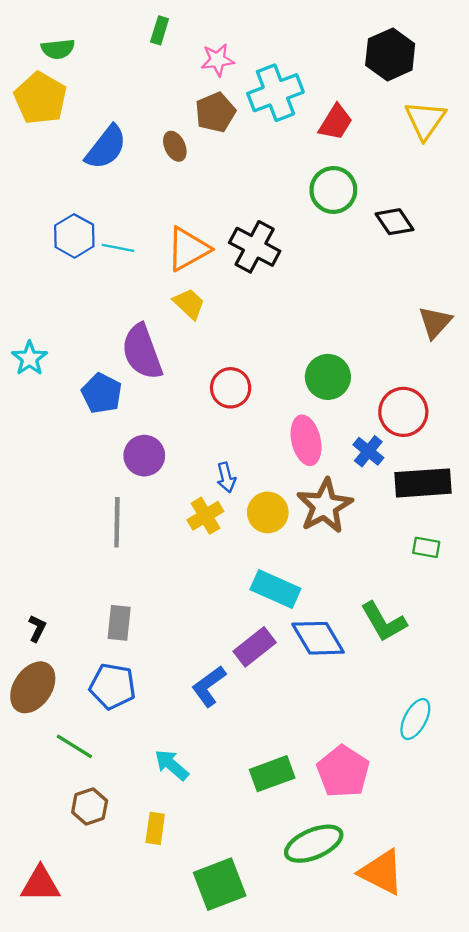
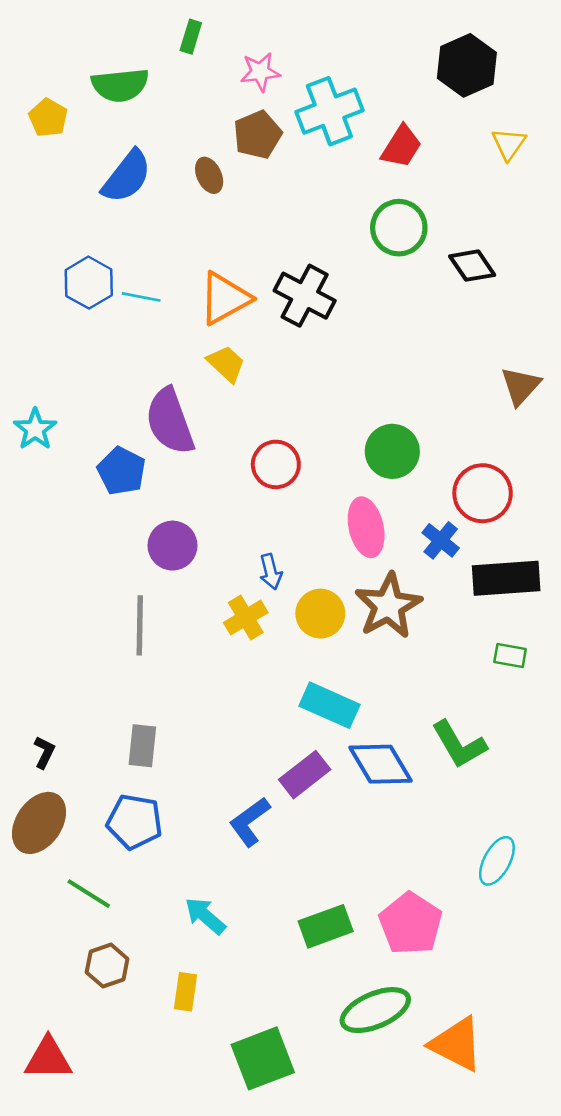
green semicircle: (58, 49) -> (120, 85), moved, size x1.4
yellow pentagon: (40, 98) -> (48, 118), size x0.6
yellow triangle: (425, 120) -> (509, 144), size x0.7

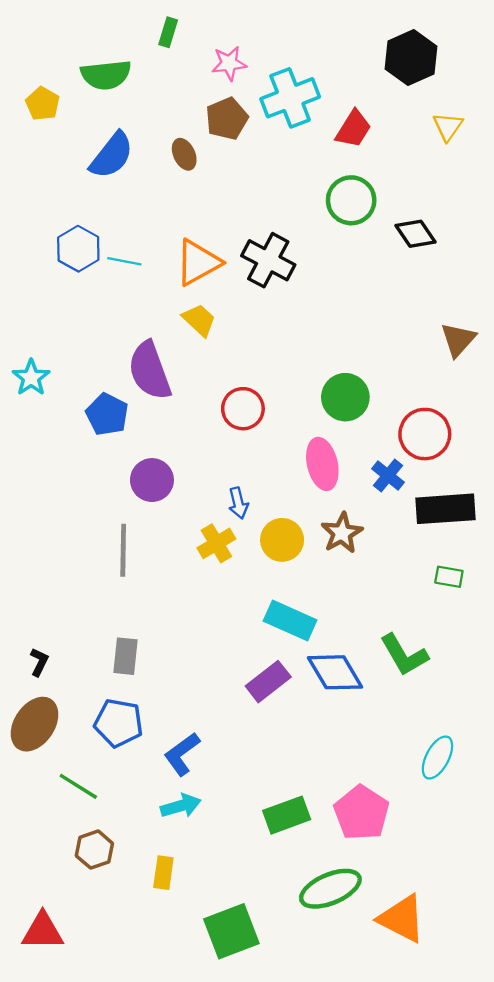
brown star: (388, 606) -> (342, 533), size x0.7
blue L-shape: (250, 822) -> (182, 754), moved
cyan arrow: (205, 916) -> (181, 806), turned 123

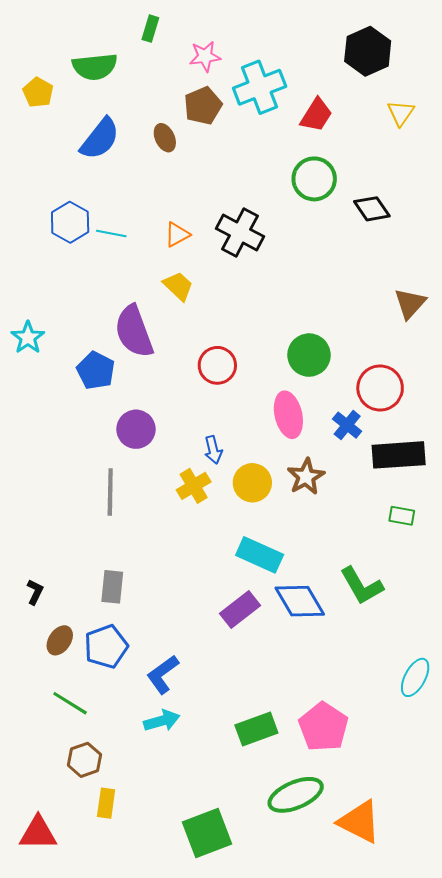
orange triangle: (198, 262) -> (177, 235), size x0.6
blue pentagon: (119, 723) -> (106, 647), turned -30
brown ellipse: (35, 724) -> (60, 640), moved, size x0.6
cyan ellipse: (437, 757) -> (415, 677), moved
yellow rectangle: (163, 873) -> (106, 803), moved

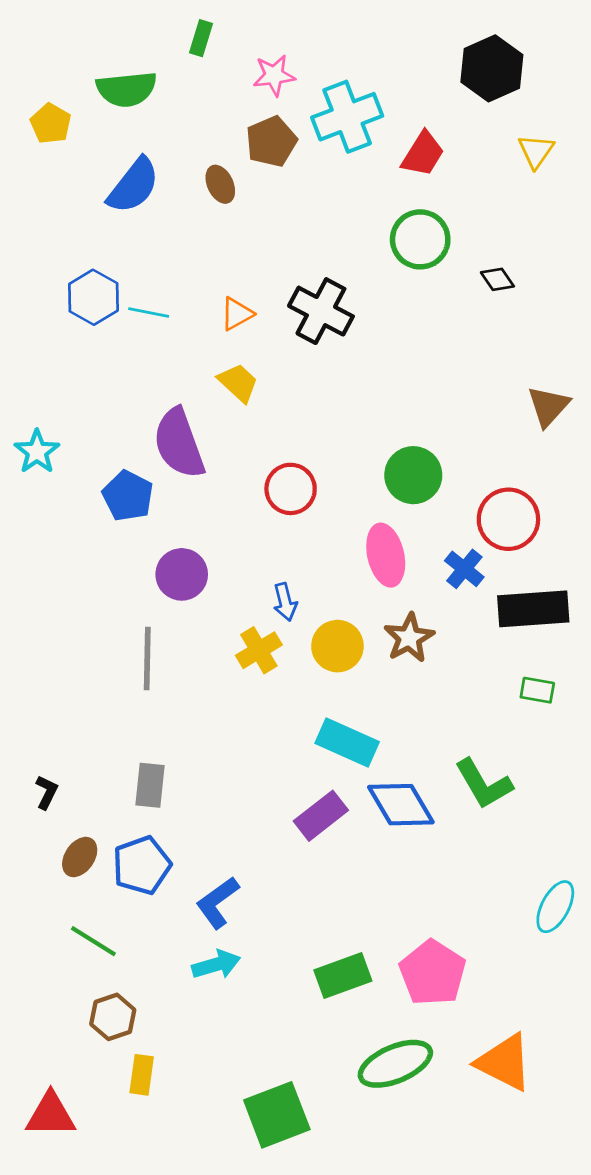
black diamond: (372, 209) -> (497, 279), size x0.7
orange triangle: (359, 822) -> (504, 1062), moved

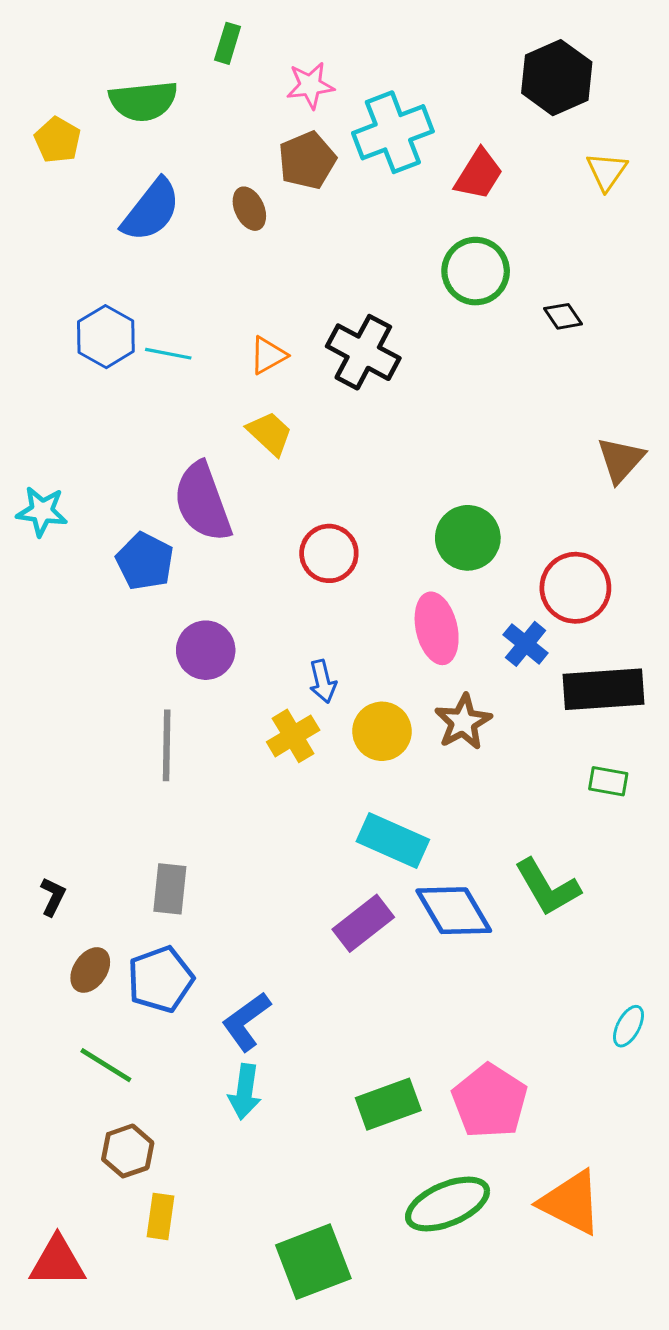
cyan star: (37, 452) -> (42, 511), turned -30
cyan ellipse: (555, 907) -> (628, 1026), size x0.7
cyan arrow: (216, 965) -> (245, 1092), turned 114

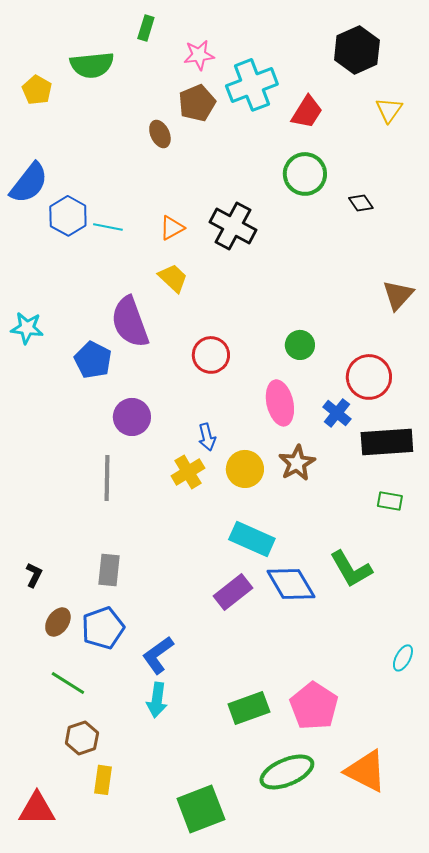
blue semicircle: (151, 210) -> (29, 183), moved
green circle: (468, 538) -> (300, 345), size x0.7

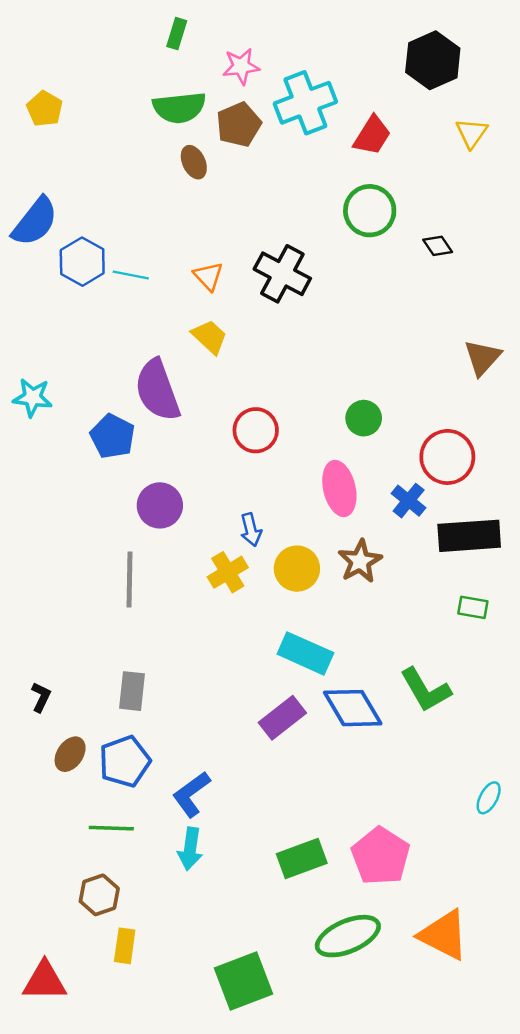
green semicircle: (92, 65) -> (179, 108), moved
orange triangle: (172, 228) -> (208, 276), turned -44
green line: (68, 683) -> (111, 828), moved, turned -30

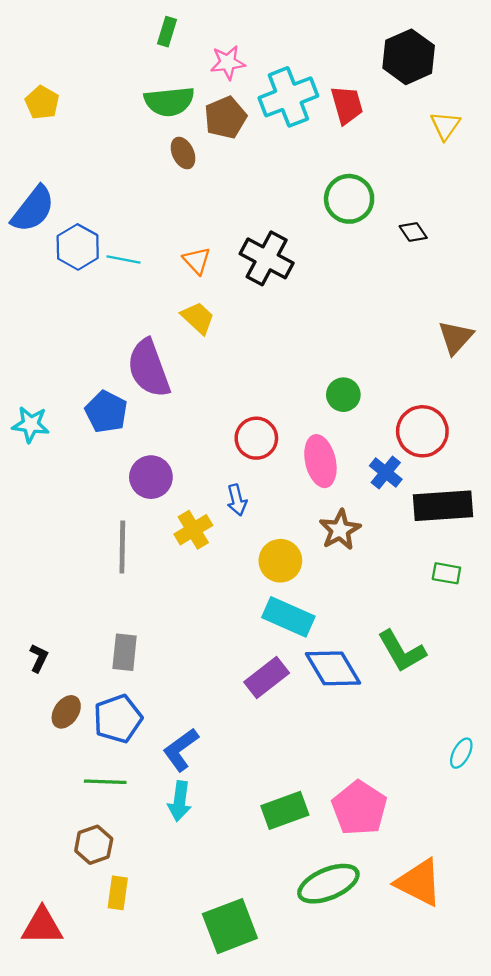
red trapezoid: (372, 135) -> (347, 105), moved, turned -48
cyan star: (32, 397) -> (31, 424), moved
red circle: (256, 430) -> (256, 438), moved
yellow circle: (297, 569) -> (280, 561), moved
yellow cross: (228, 572) -> (193, 530), moved

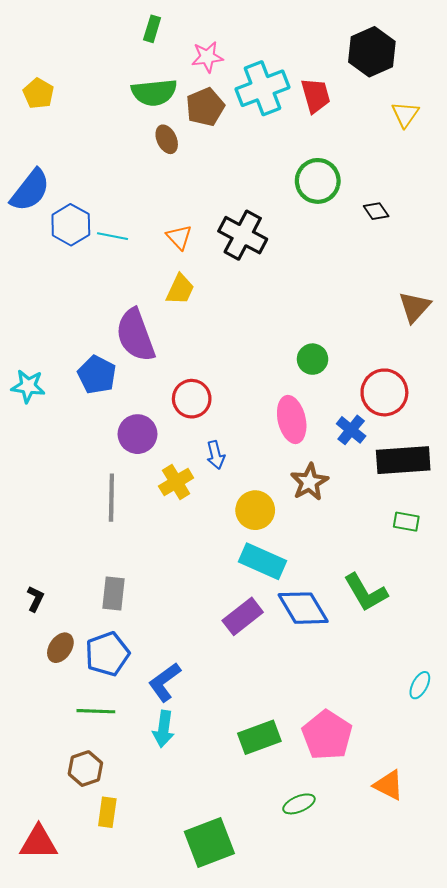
yellow trapezoid: (198, 318) -> (180, 289), turned 72
red circle: (256, 438) -> (192, 399), moved
orange triangle: (419, 883) -> (389, 785), moved, size x0.7
green ellipse: (328, 884) -> (299, 804), size x0.6

